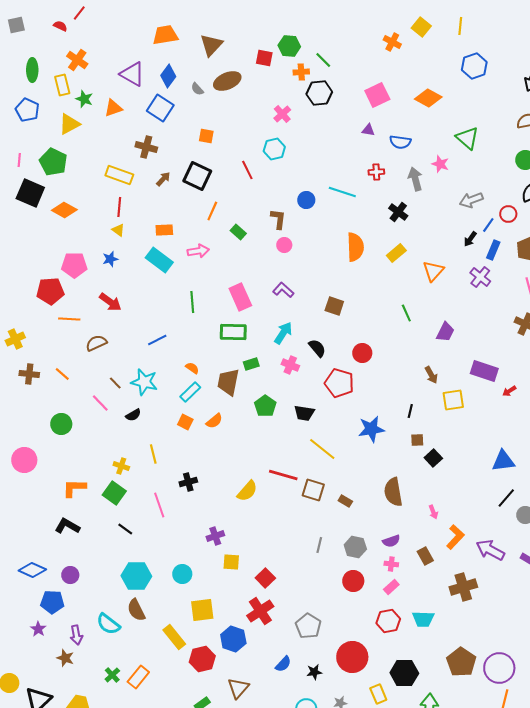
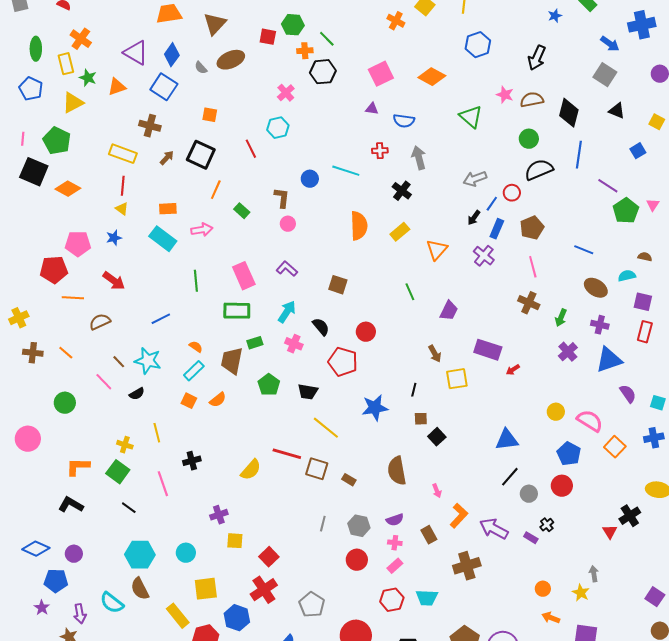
pink star: (440, 164) -> (505, 95), moved

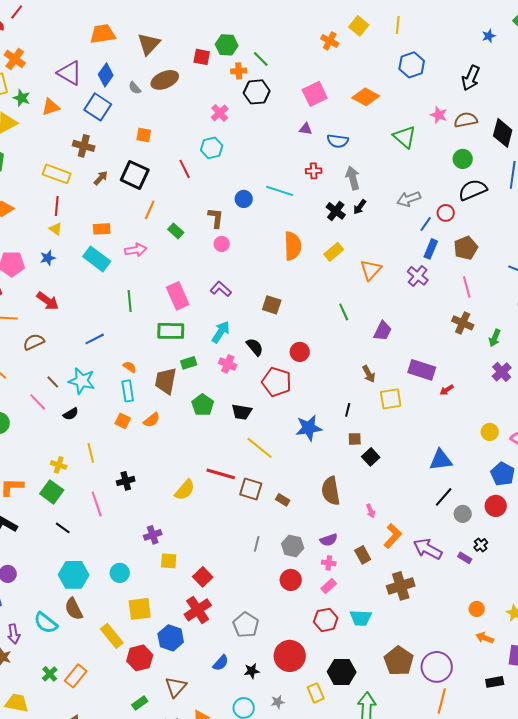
black arrow: (474, 218) -> (360, 207), moved
cyan rectangle: (194, 371) -> (128, 391), turned -55

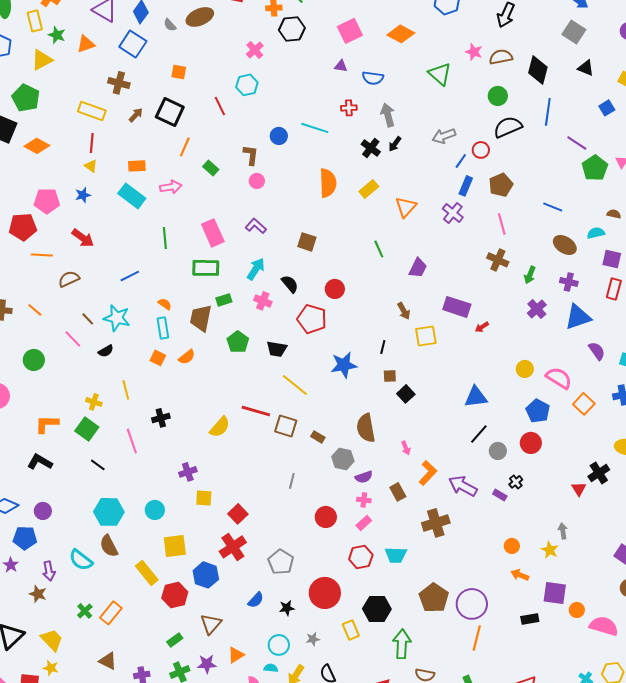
gray hexagon: (293, 546) -> (343, 459), moved
yellow trapezoid: (17, 703) -> (52, 640), turned 35

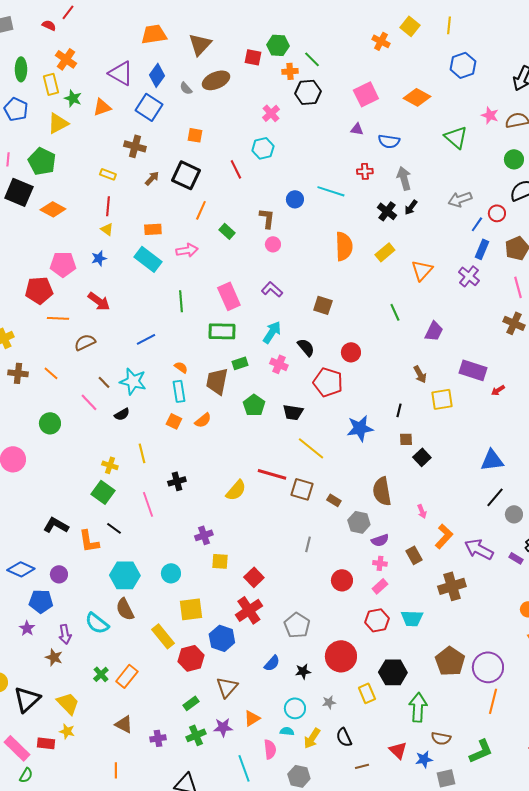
yellow rectangle: (92, 111) -> (108, 174), size x0.6
orange L-shape: (47, 424) -> (89, 541), moved, turned -100

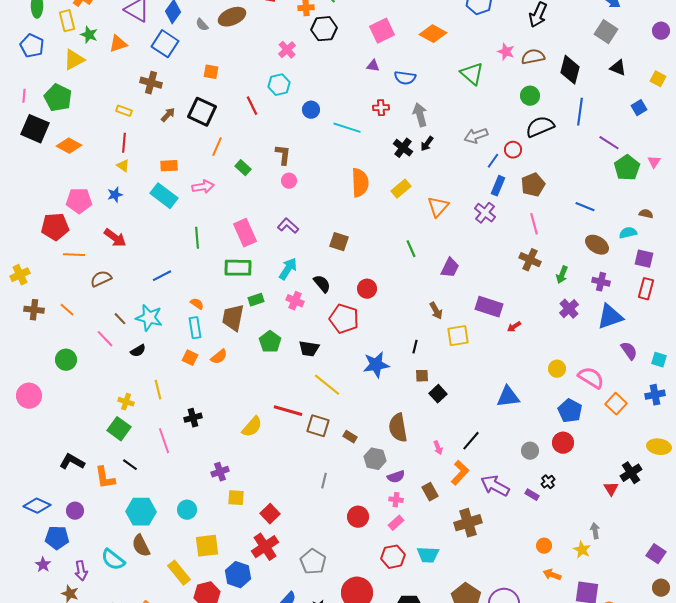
blue circle: (295, 199) -> (311, 110), moved
black line: (495, 497) -> (471, 441), moved

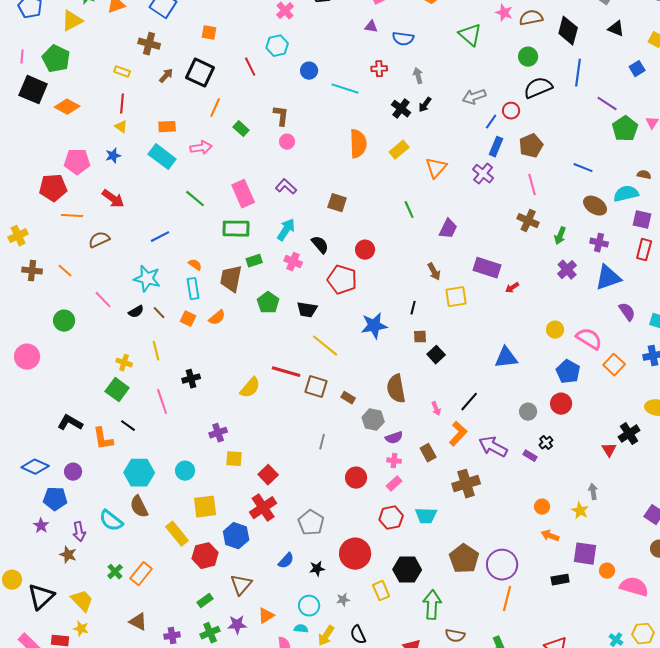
gray arrow: (420, 115) -> (418, 76), size x0.7
cyan semicircle: (628, 233) -> (626, 194), size x1.4
green line: (197, 238) -> (195, 199), turned -45
brown line: (120, 319) -> (159, 313), moved

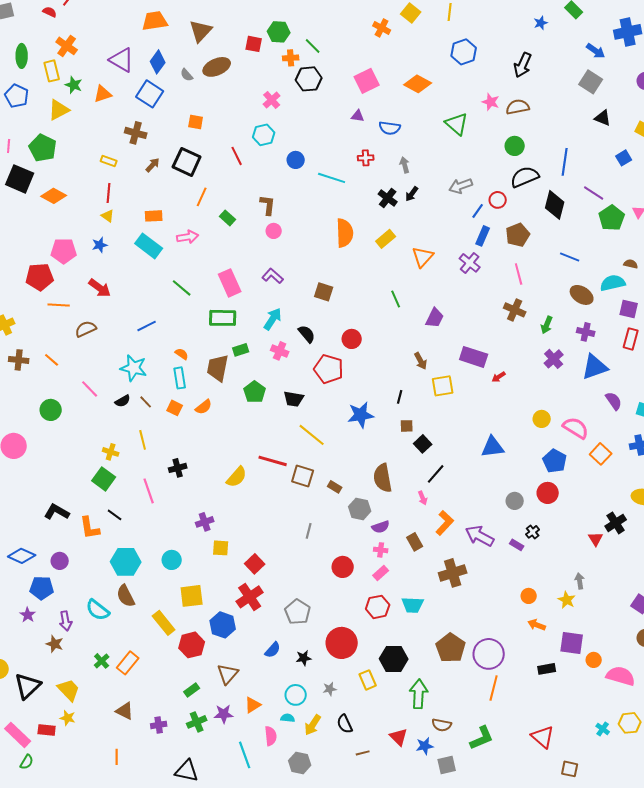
black diamond: (568, 31) -> (555, 205), moved
black line: (469, 402) -> (436, 474), moved

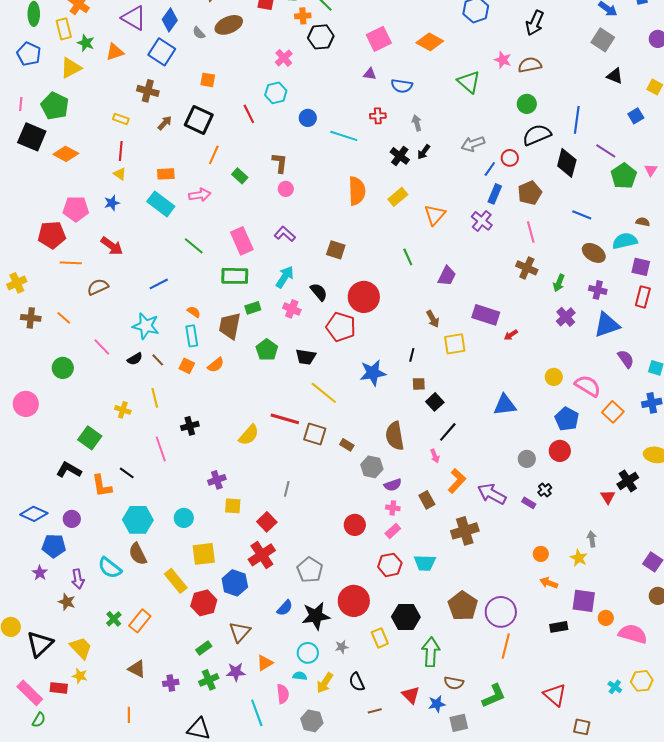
red circle: (352, 339) -> (364, 297), size x1.6
green square: (104, 479) -> (90, 438), moved
gray line: (309, 531) -> (287, 489), moved
black star: (304, 658) -> (316, 616), size x1.8

